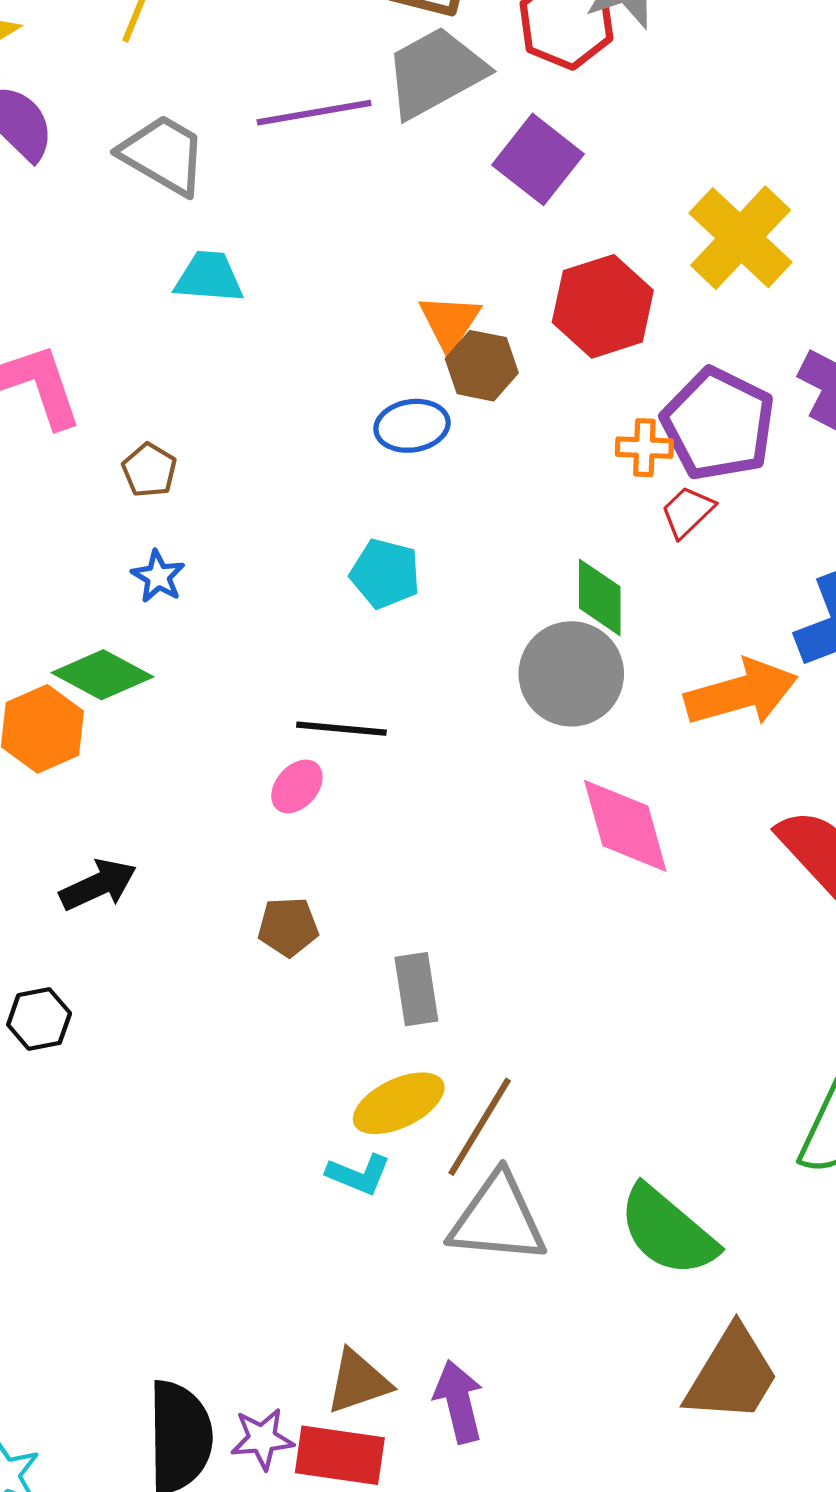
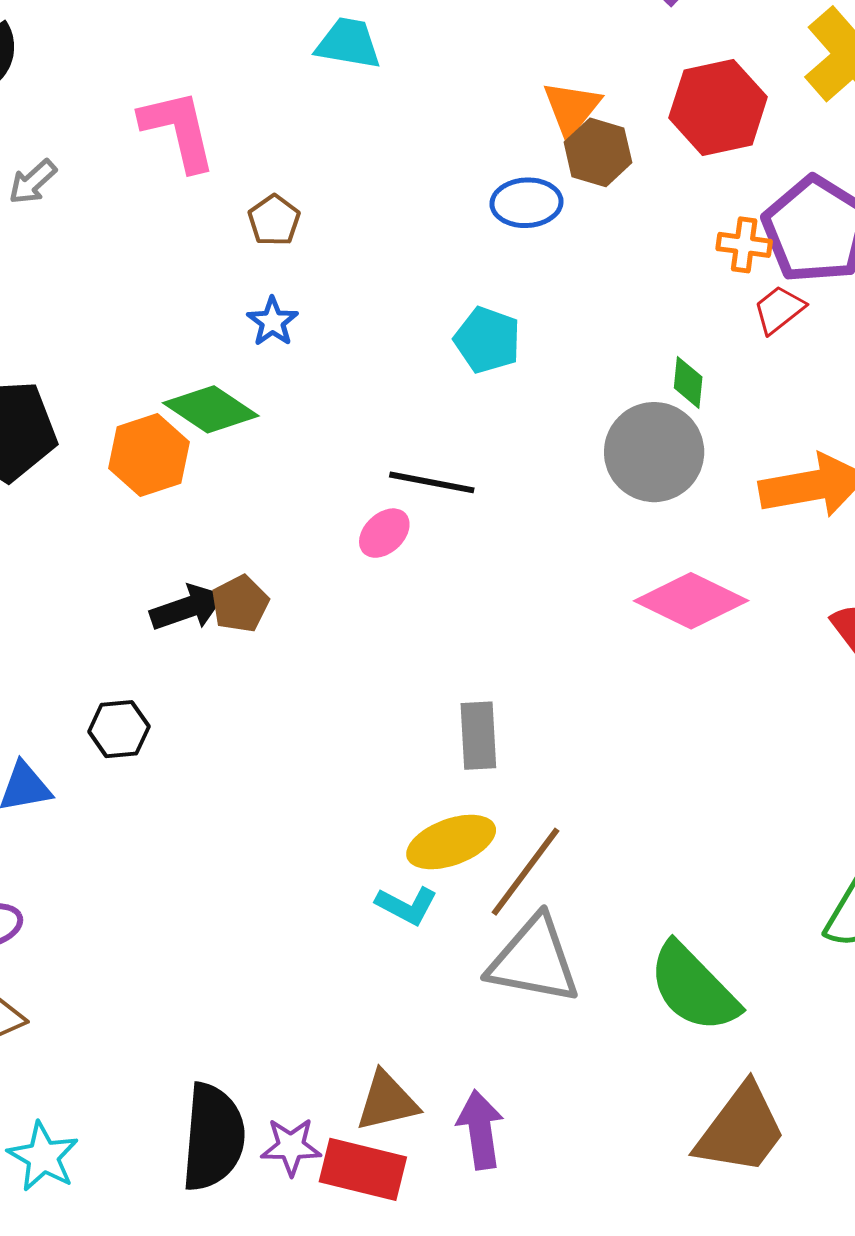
green diamond: (600, 597) -> (688, 382), size x0.7
pink diamond: (625, 826) -> (691, 601), turned -54
brown pentagon: (288, 927) -> (240, 604), moved, turned -30

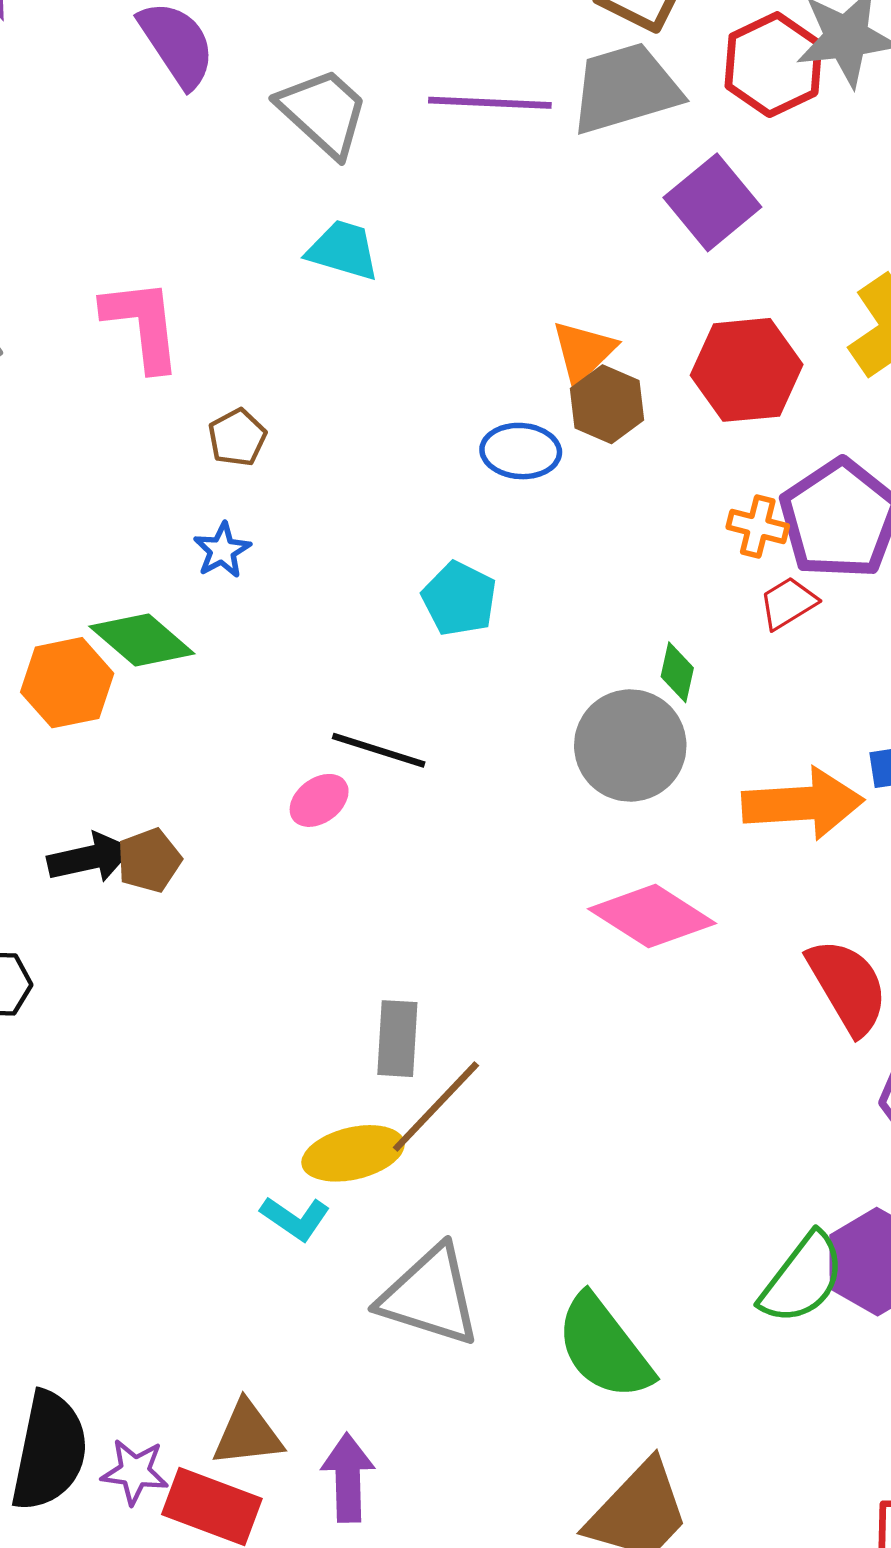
brown line: (525, 872) -> (436, 1106), moved

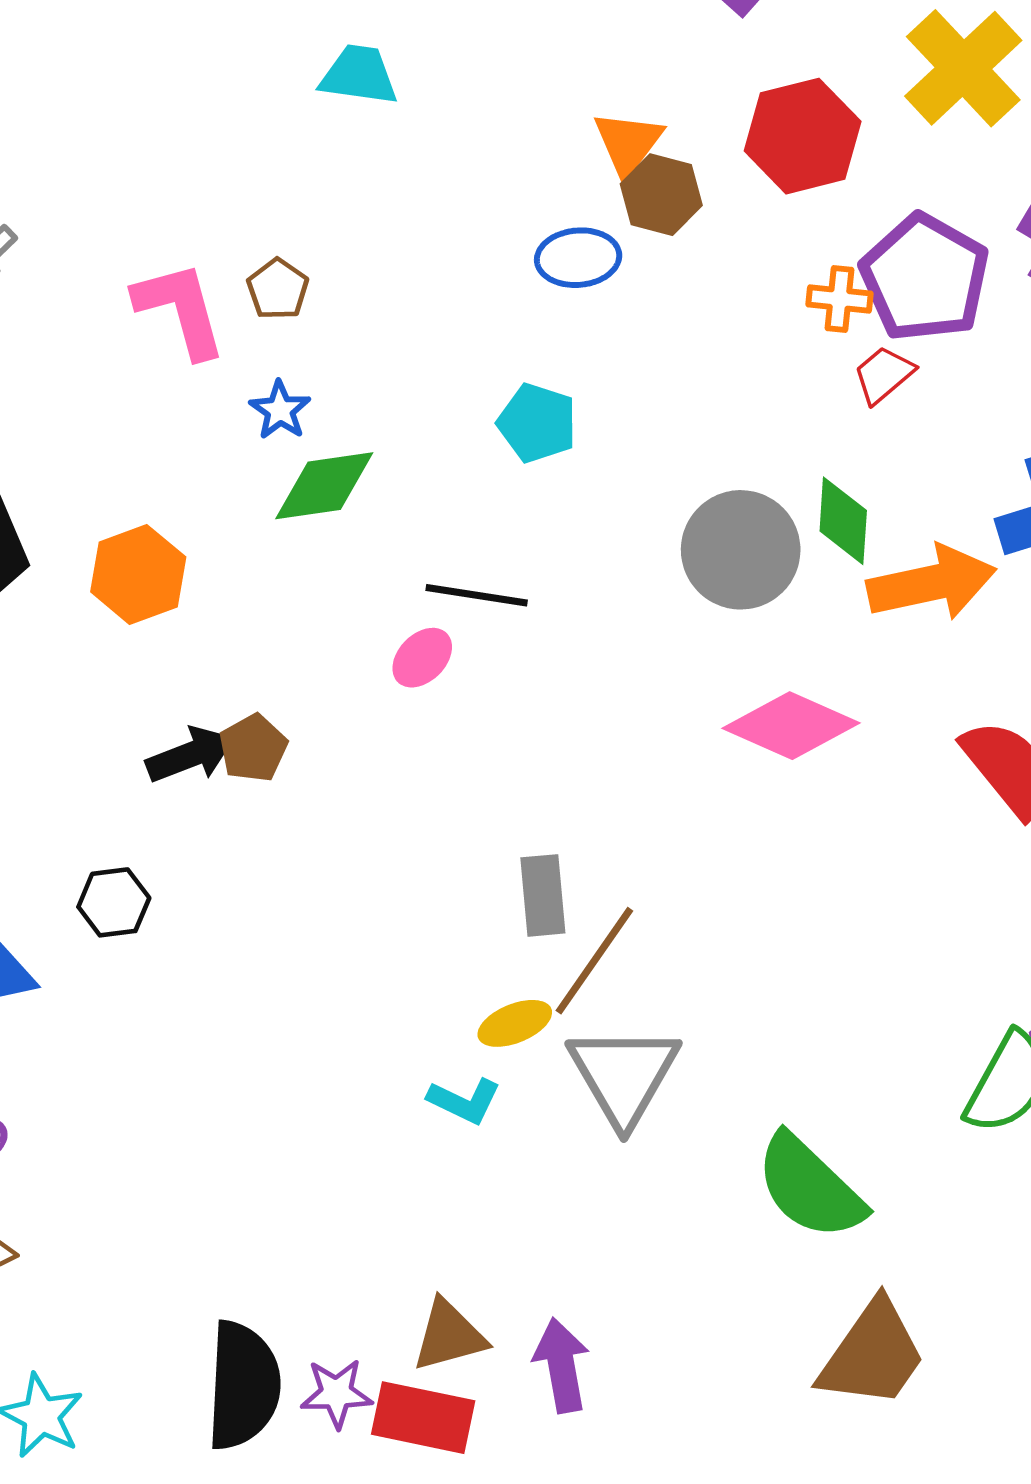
pink L-shape: (142, 324) -> (180, 309), moved
green diamond: (142, 640) -> (324, 486), moved, turned -40
green diamond: (677, 672) -> (843, 521), moved, size x1.4
yellow ellipse: (353, 1153) -> (515, 1023), size x0.7
gray triangle: (430, 1296) -> (624, 1075), moved, turned 51

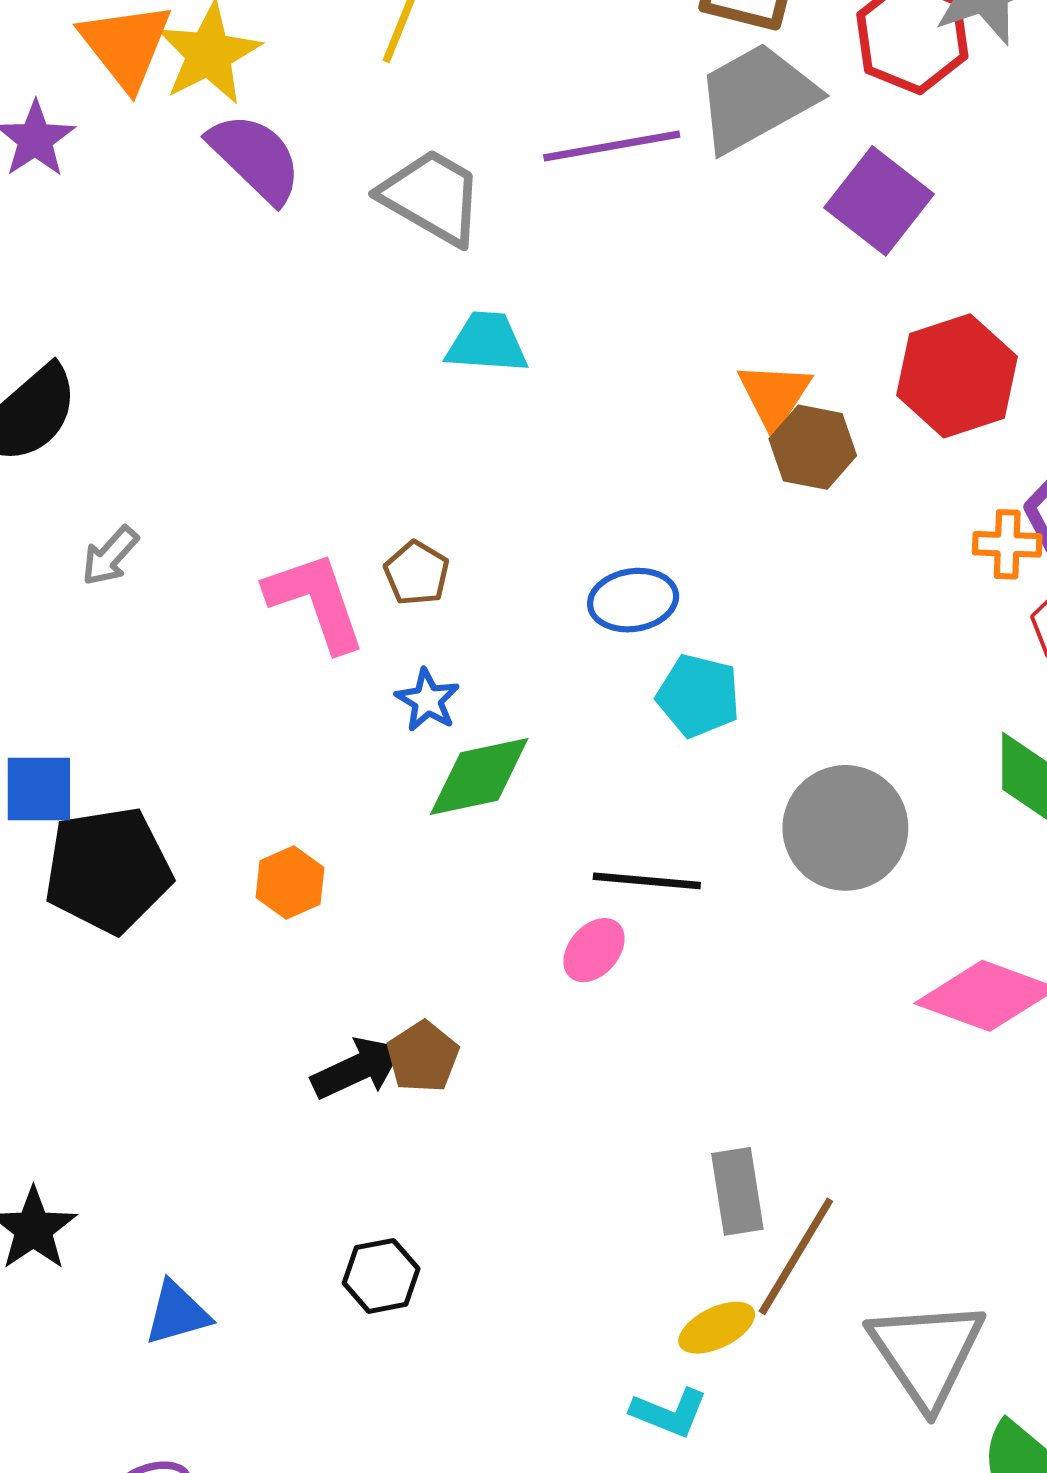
blue ellipse: (578, 258) -> (633, 600), moved
gray circle: (741, 550) -> (845, 828), moved
orange hexagon: (138, 574) -> (290, 883), size x0.7
black hexagon: (114, 902) -> (381, 1276), moved
gray triangle: (624, 1075) -> (927, 1353), moved

